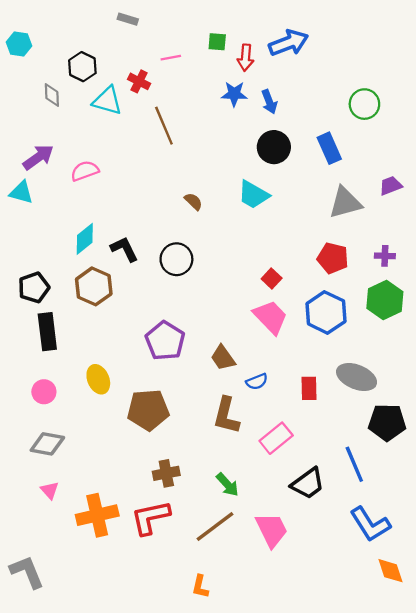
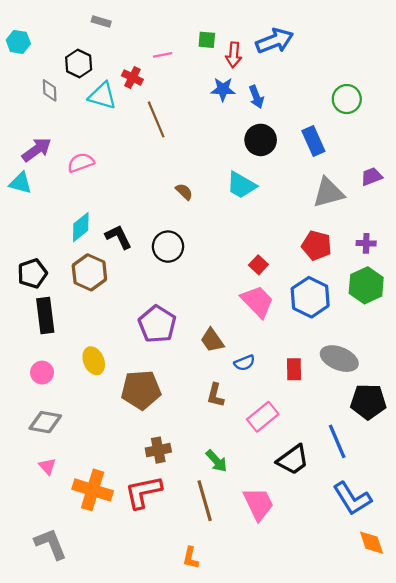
gray rectangle: (128, 19) -> (101, 21), moved
brown L-shape: (226, 416) -> (215, 395), size x0.7
orange cross: (97, 515) -> (93, 490), turned 30
brown line: (215, 527) -> (205, 501), turned -69
gray L-shape: (27, 572) -> (51, 544), moved

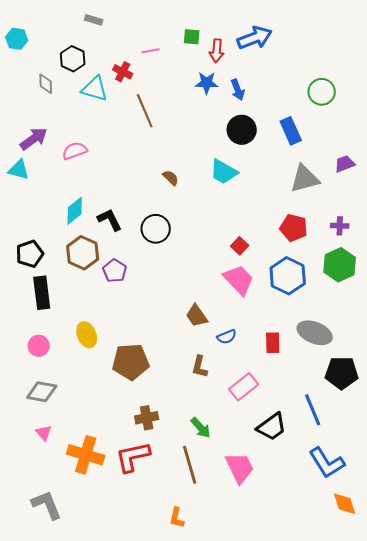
purple pentagon: (157, 324) -> (115, 271), moved, size x0.7

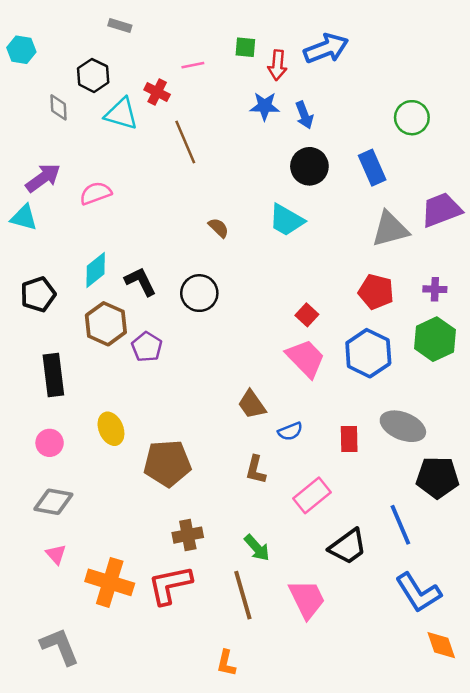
purple trapezoid: (345, 164) -> (441, 210), size x1.6
black pentagon: (30, 254) -> (38, 294), moved

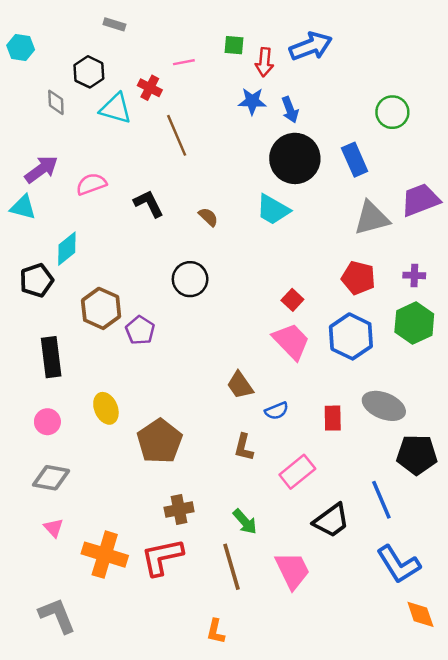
black circle: (309, 166) -> (295, 158), size x1.4
cyan diamond: (96, 270) -> (67, 249), moved
black L-shape: (140, 282) -> (149, 204), moved
brown pentagon: (167, 463) -> (160, 441), turned -30

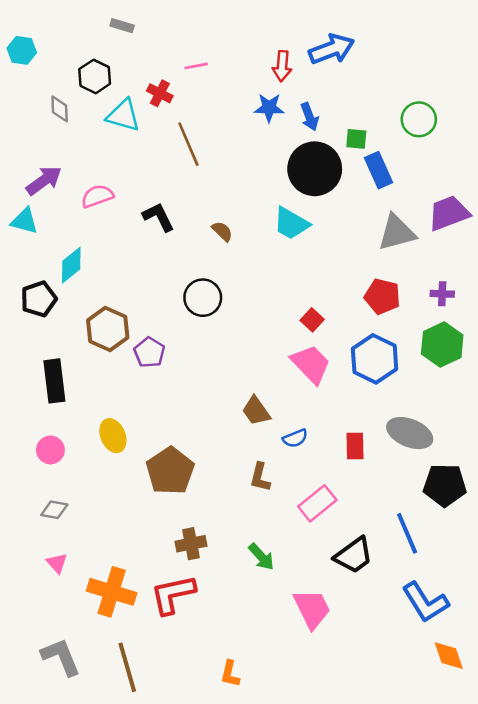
green square: (234, 45) -> (356, 139), moved
gray diamond: (51, 478) -> (54, 510), size x0.7
brown line: (231, 567) -> (127, 667), moved

